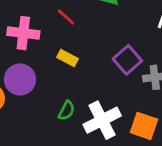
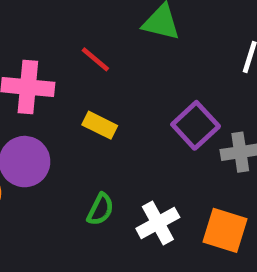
white cross: (102, 120) -> (158, 223), size x0.7

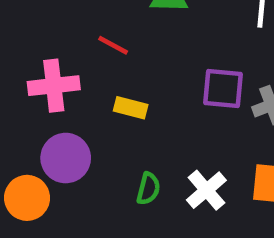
purple square: (196, 125) -> (223, 88), turned -30

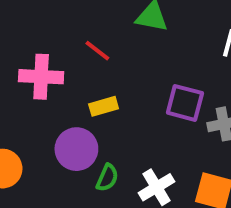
yellow rectangle: (131, 108) -> (104, 106), turned -40
purple circle: (66, 158) -> (76, 149), moved

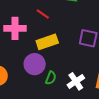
yellow rectangle: (104, 106) -> (47, 42), size x1.5

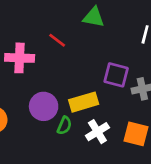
yellow rectangle: (47, 42) -> (84, 102), moved

